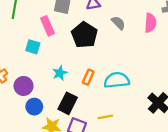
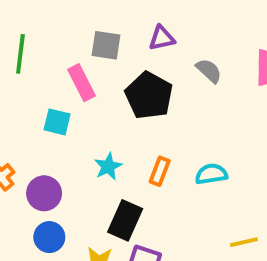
cyan semicircle: (117, 80) -> (211, 174), size x0.7
blue circle: (34, 107) -> (49, 237), moved
yellow line: (105, 117) -> (244, 242), moved

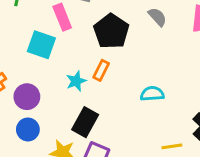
cyan square: (57, 122) -> (41, 45), size x1.4
orange rectangle: (160, 171) -> (101, 70), moved

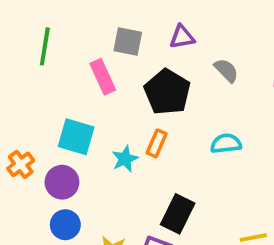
cyan square: (41, 45) -> (76, 137), moved
cyan semicircle: (152, 94) -> (226, 143), moved
black rectangle: (85, 122) -> (178, 214), moved

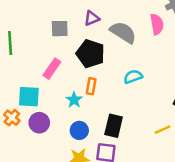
gray semicircle: (226, 70) -> (123, 32), size x1.6
pink rectangle: (103, 77) -> (52, 69), moved, turned 72
cyan square: (76, 137) -> (29, 97), moved
blue circle: (65, 225) -> (79, 130), moved

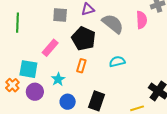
cyan star: (74, 100) -> (58, 79), moved

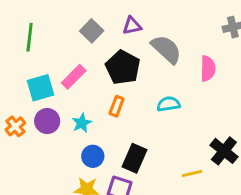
gray square: (60, 15) -> (92, 31), turned 35
pink semicircle: (142, 20) -> (208, 69), moved
cyan square: (28, 69) -> (40, 88), moved, turned -30
purple circle: (35, 92) -> (47, 121), moved

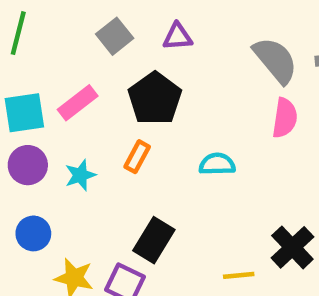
gray semicircle: (166, 49) -> (275, 60), moved
blue circle: (93, 156) -> (33, 233), moved

